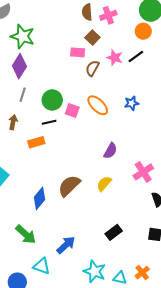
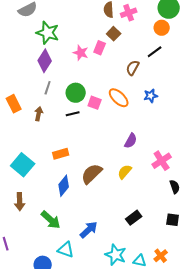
pink rectangle: (78, 52) -> (100, 48), turned -72
pink star: (115, 58) -> (81, 53), moved
brown semicircle: (92, 68) -> (133, 68), moved
orange rectangle: (36, 142) -> (61, 154), moved

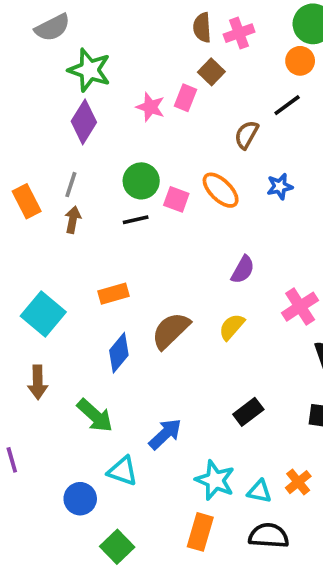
gray line: (48, 88) -> (71, 185), moved

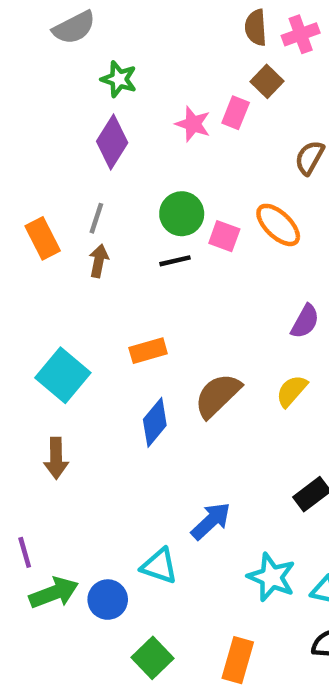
green star: (89, 70) -> (119, 79), size x0.7
green arrow: (95, 416) -> (54, 593), moved, turned -63
orange rectangle: (200, 532) -> (238, 660), moved

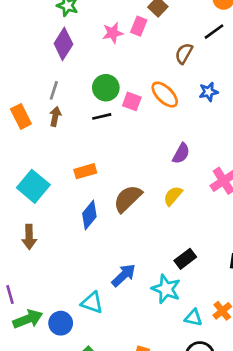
pink star: (193, 124) -> (113, 33), turned -30
orange rectangle: (43, 238) -> (21, 116), moved
cyan star: (271, 577) -> (166, 289), moved

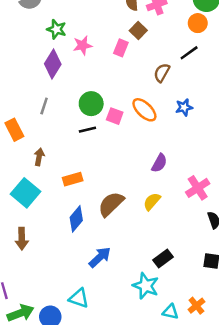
pink star: (113, 33) -> (82, 45), moved
brown arrow: (55, 116) -> (39, 157), moved
blue arrow: (124, 275) -> (100, 257), moved

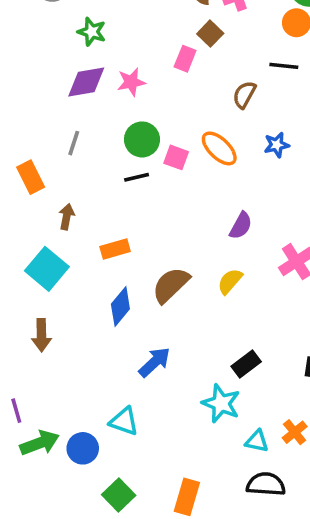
pink star: (82, 45) -> (131, 82), moved
black line: (189, 53) -> (284, 66), turned 42
purple diamond: (53, 64) -> (86, 82), turned 48

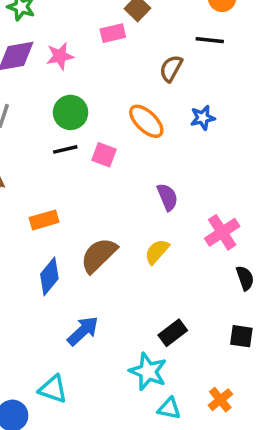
pink rectangle: (185, 59) -> (113, 33), turned 55
pink square: (176, 157) -> (104, 155), moved
purple semicircle: (241, 226) -> (167, 197), turned -52
cyan triangle: (257, 441) -> (169, 408), moved

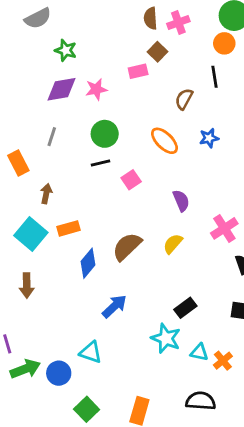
black line: (210, 40) -> (215, 77), turned 75
pink square: (104, 155) -> (131, 180), moved, turned 36
orange rectangle: (44, 220) -> (68, 228), moved
cyan triangle: (169, 408) -> (199, 352), moved

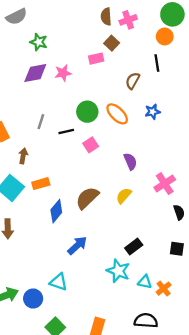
green circle: (105, 134) -> (87, 112), moved
gray line: (52, 137) -> (41, 122), moved

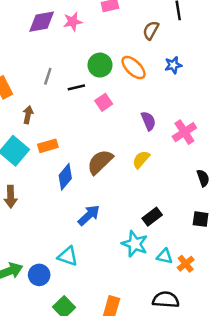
pink cross: (165, 184) -> (184, 132), moved

